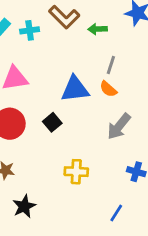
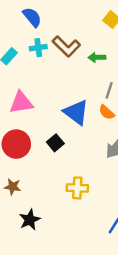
cyan cross: (30, 30) -> (38, 48), moved
blue triangle: (75, 89) -> (76, 112), turned 44

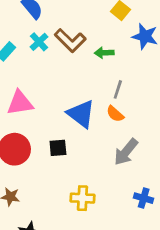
cyan cross: (38, 48) -> (39, 42), turned -35
black square: (55, 143) -> (58, 148), turned 35

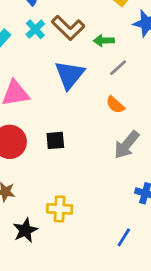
gray line: (118, 89) -> (118, 68), moved, turned 30
blue triangle: (81, 114) -> (70, 75), moved, turned 32
yellow cross: (82, 198) -> (60, 209), moved

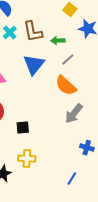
brown L-shape: (68, 28) -> (33, 32), turned 35
orange semicircle: (115, 105) -> (66, 86), size x1.6
black square: (55, 140) -> (23, 128), moved

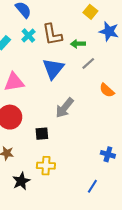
orange semicircle: (66, 86) -> (107, 90), moved, size x0.7
gray arrow: (74, 114) -> (65, 108), moved

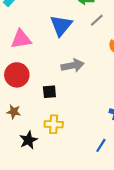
gray arrow: (65, 108) -> (73, 65), turned -140

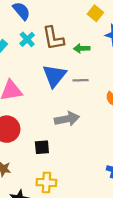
gray line: (97, 20) -> (81, 80), moved, turned 40

